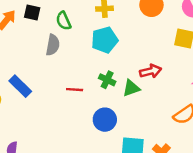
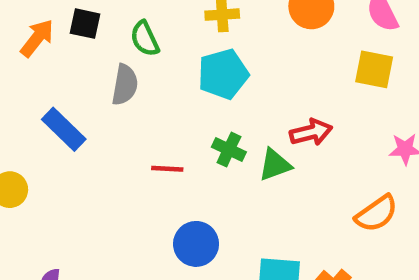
blue rectangle: (20, 86) -> (64, 129), moved
blue circle: (105, 120) -> (196, 244), moved

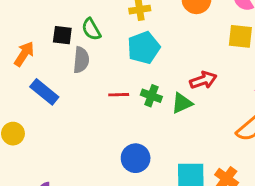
black square: (85, 24) -> (62, 35), moved
orange arrow: (37, 38) -> (24, 54), moved
red line: (167, 169) -> (119, 95), moved

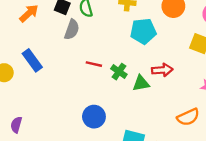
cyan pentagon: (144, 48) -> (143, 31), moved
blue rectangle: (44, 92) -> (32, 60), moved

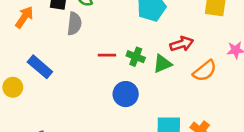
blue circle: (94, 117) -> (126, 94), moved
orange semicircle: (188, 117) -> (205, 71), moved

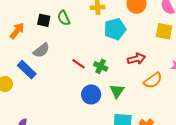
gray semicircle: (74, 24) -> (41, 50), moved, turned 42
red line: (107, 55) -> (79, 64), turned 32
green triangle: (162, 64) -> (117, 91), moved, turned -35

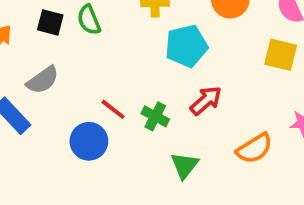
red arrow: (136, 59) -> (206, 101), moved, turned -30
blue circle: (91, 95) -> (89, 141), moved

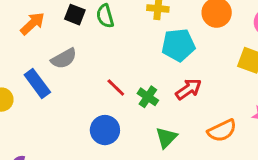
blue circle: (89, 141) -> (105, 130), moved

